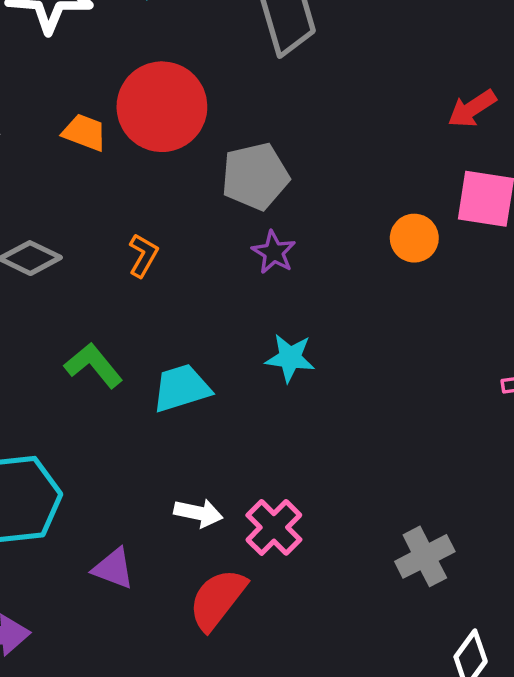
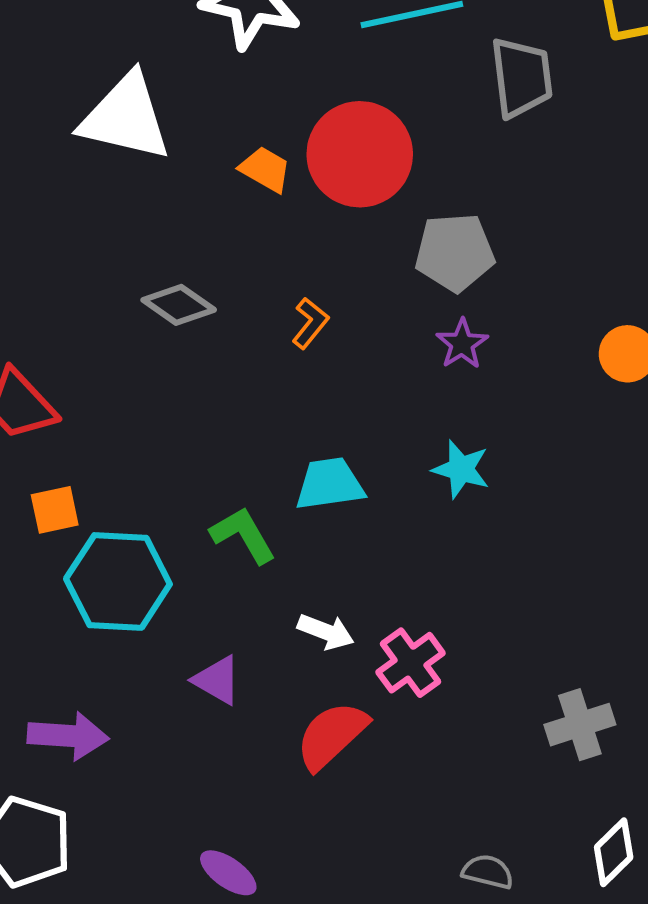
green L-shape: (93, 365) -> (243, 535), moved

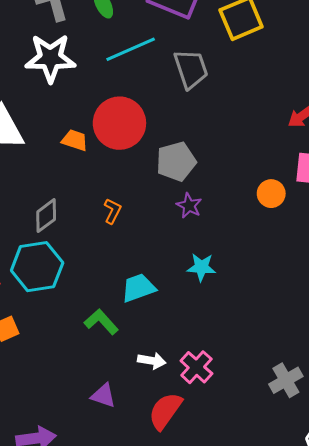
gray diamond: (179, 305) -> (46, 216), turned -60
cyan hexagon: (118, 581) -> (37, 267), moved

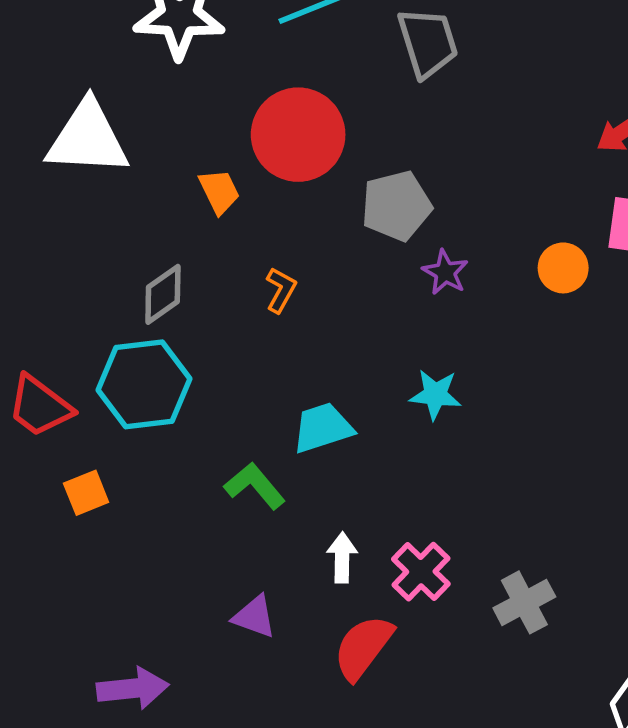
orange trapezoid: (75, 140) -> (219, 191), moved, turned 44
purple star: (189, 206) -> (445, 272), moved
white arrow: (152, 361) -> (342, 558), turned -100
gray cross: (286, 380) -> (524, 602), moved

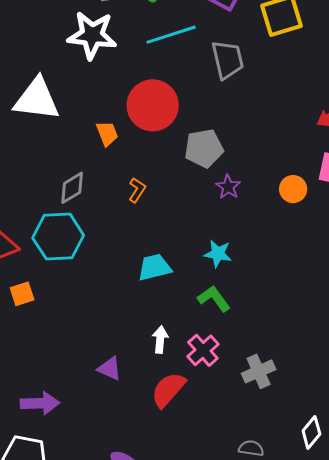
green L-shape: (255, 486) -> (214, 299), moved

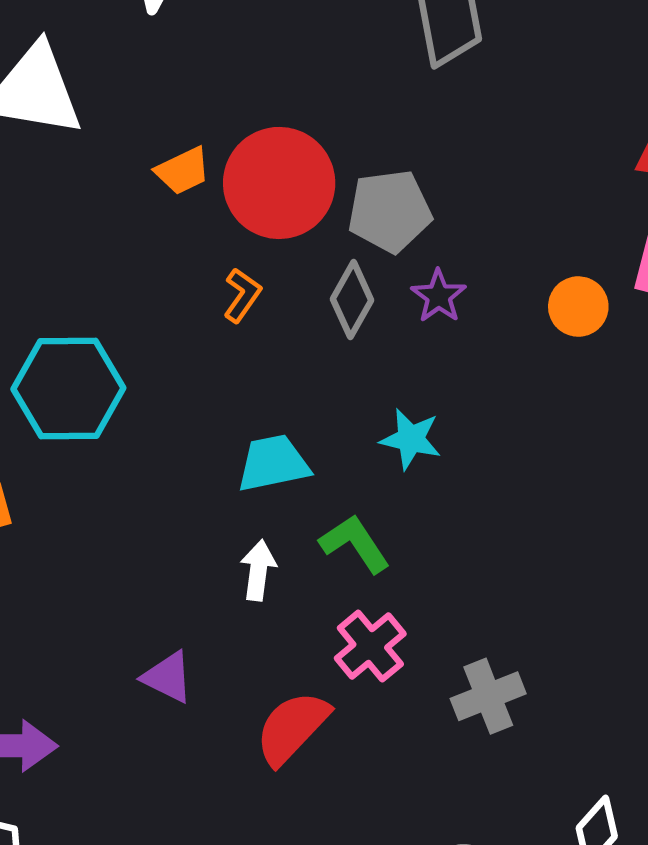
red circle: (153, 105) -> (279, 183), moved
orange trapezoid: (107, 133) -> (183, 171), turned 84
gray diamond: (72, 188) -> (352, 300), moved, turned -32
green L-shape: (214, 299) -> (355, 544), moved
white arrow: (160, 340) -> (258, 570), moved

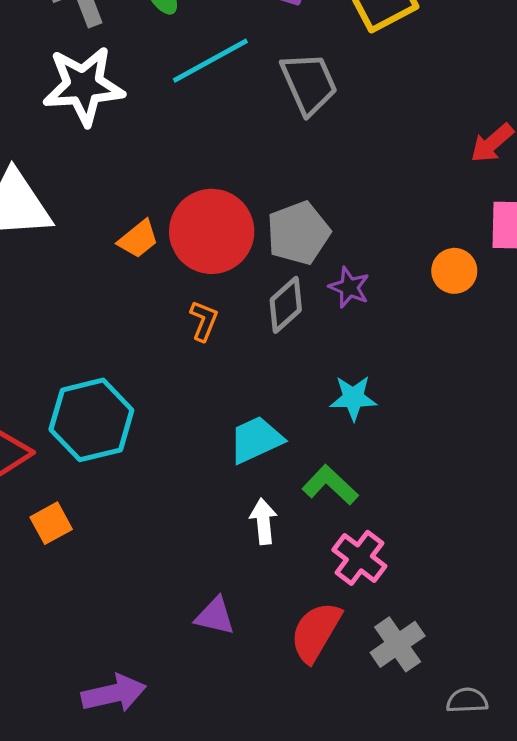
gray diamond: (352, 300) -> (286, 305), turned 32
gray cross: (488, 696) -> (398, 644), moved

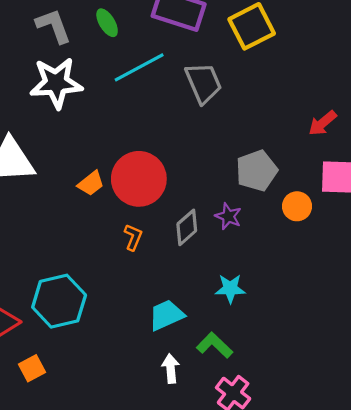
gray pentagon: (298, 233) -> (257, 171), moved

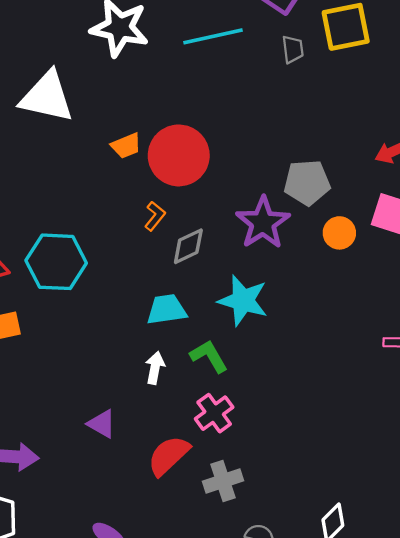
gray trapezoid: (203, 83) -> (293, 49), moved, size x0.6
purple star: (228, 216) -> (263, 223), size x1.8
gray diamond: (187, 227) -> (188, 246), moved
cyan star: (230, 289) -> (243, 300), size x1.5

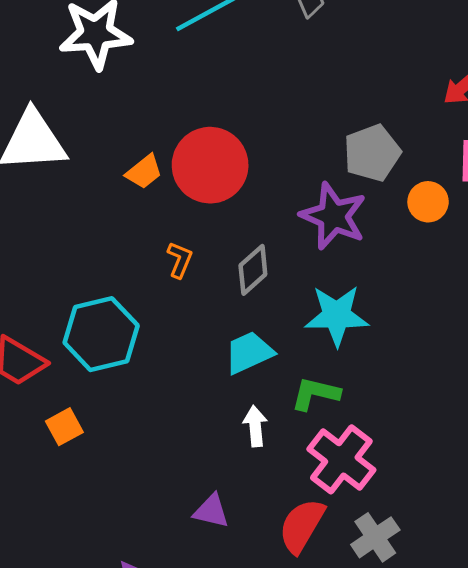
orange L-shape: (155, 216) -> (180, 260), moved
green L-shape: (209, 356) -> (315, 394), turned -30
pink cross: (214, 413) -> (341, 459), size x1.4

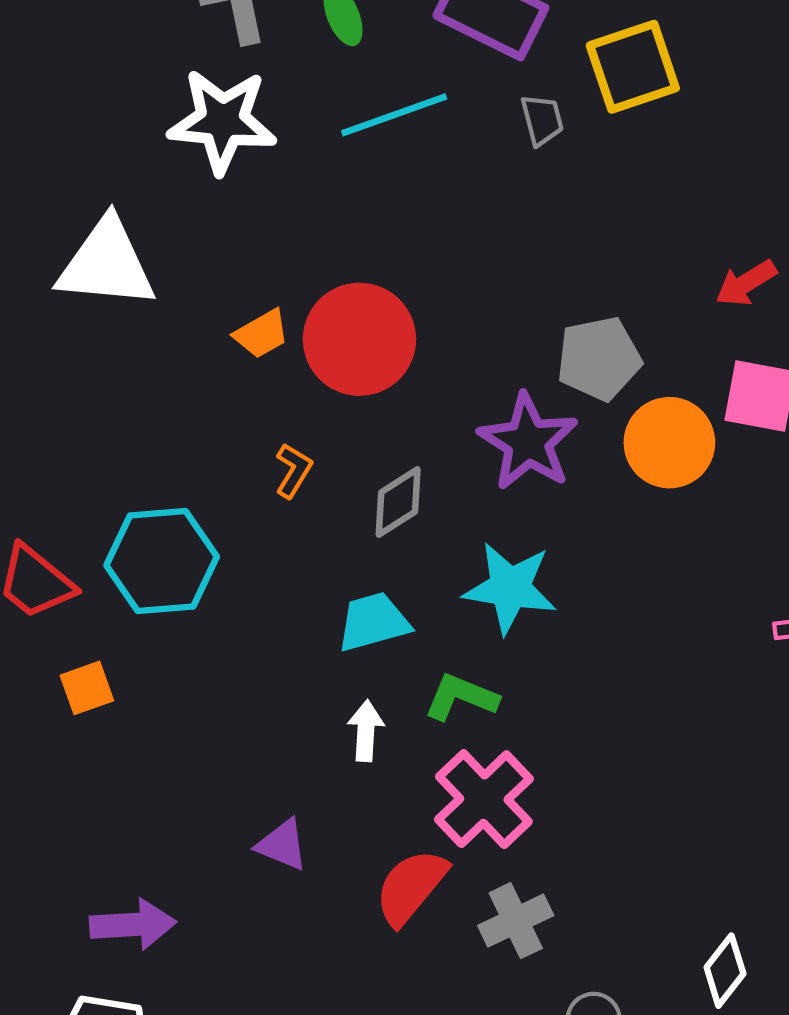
orange circle: (428, 202) -> (669, 443), size x1.5

